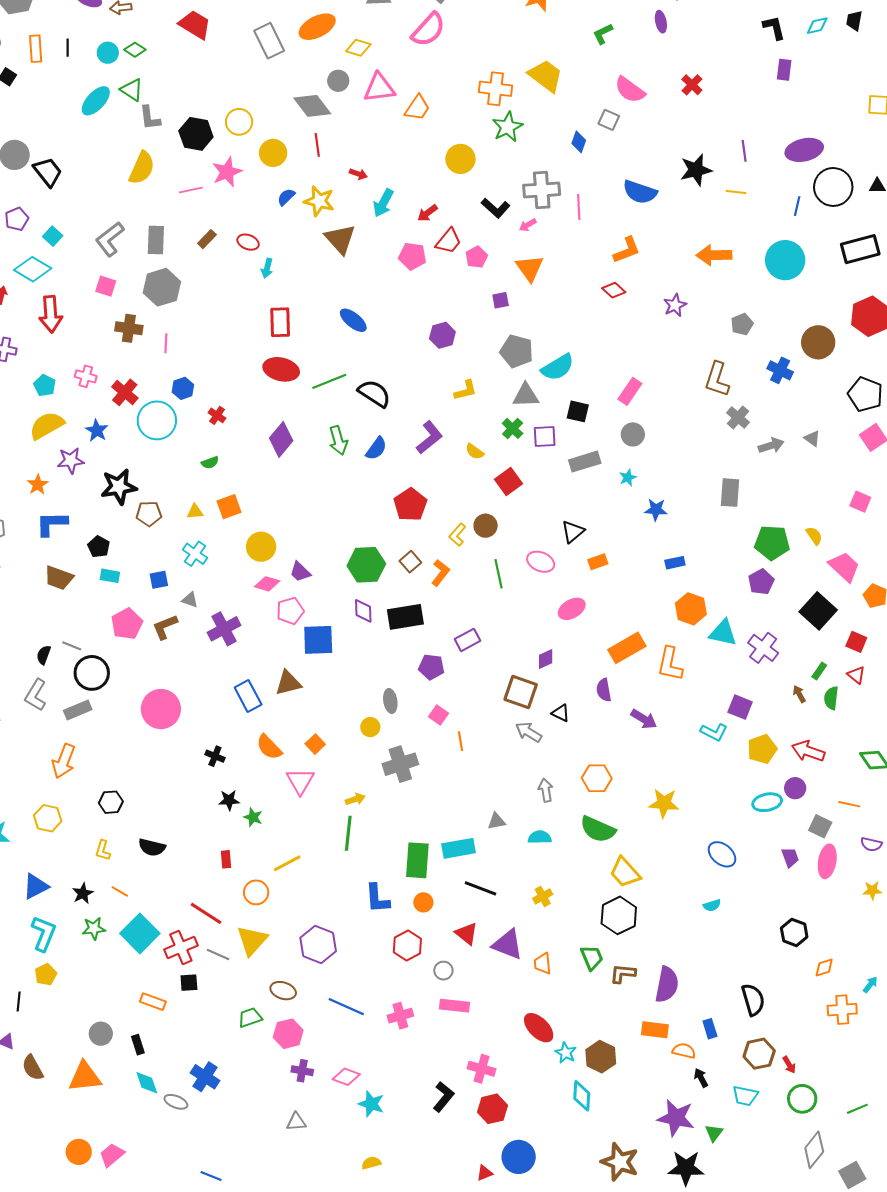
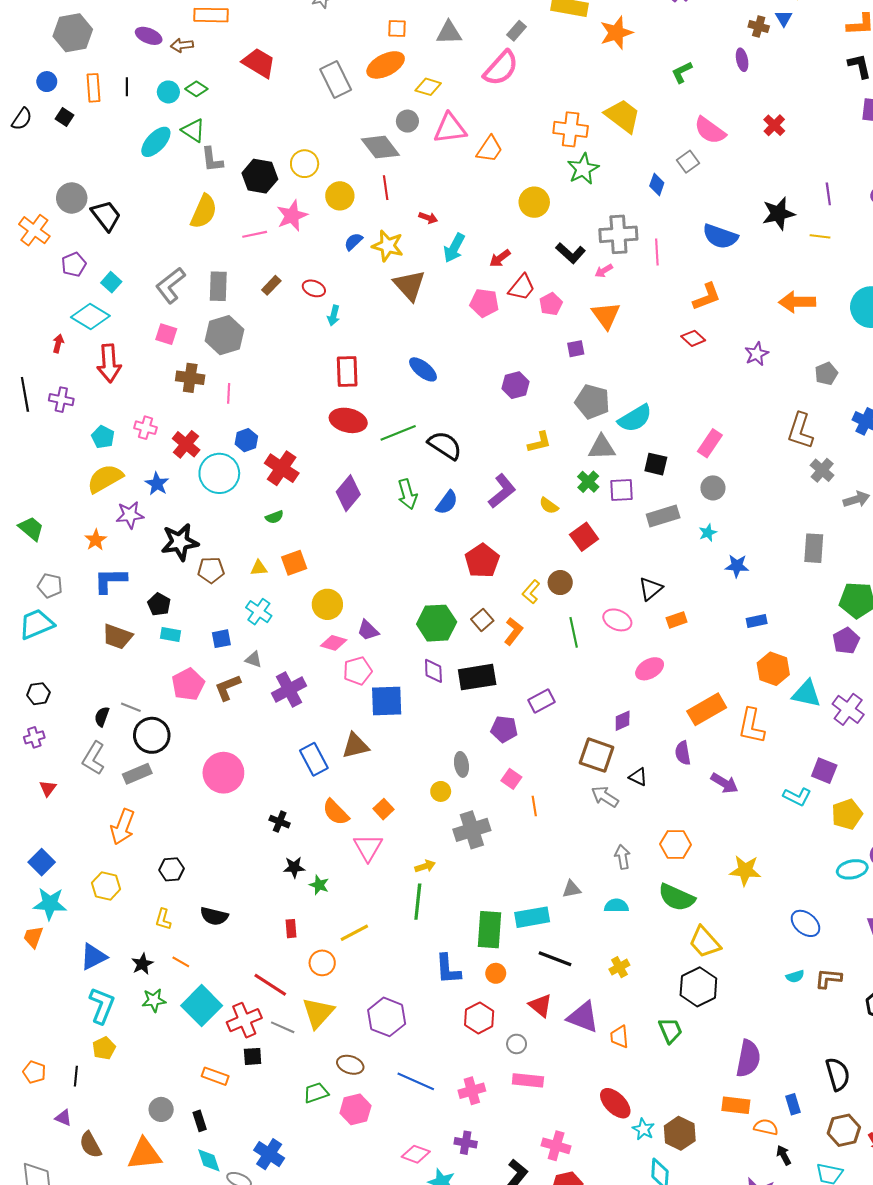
gray square: (609, 120) -> (688, 162), turned 30
red cross: (217, 415) -> (282, 468), size x1.8
brown L-shape: (623, 974) -> (828, 978), moved
purple cross: (302, 1071) -> (466, 1143), moved

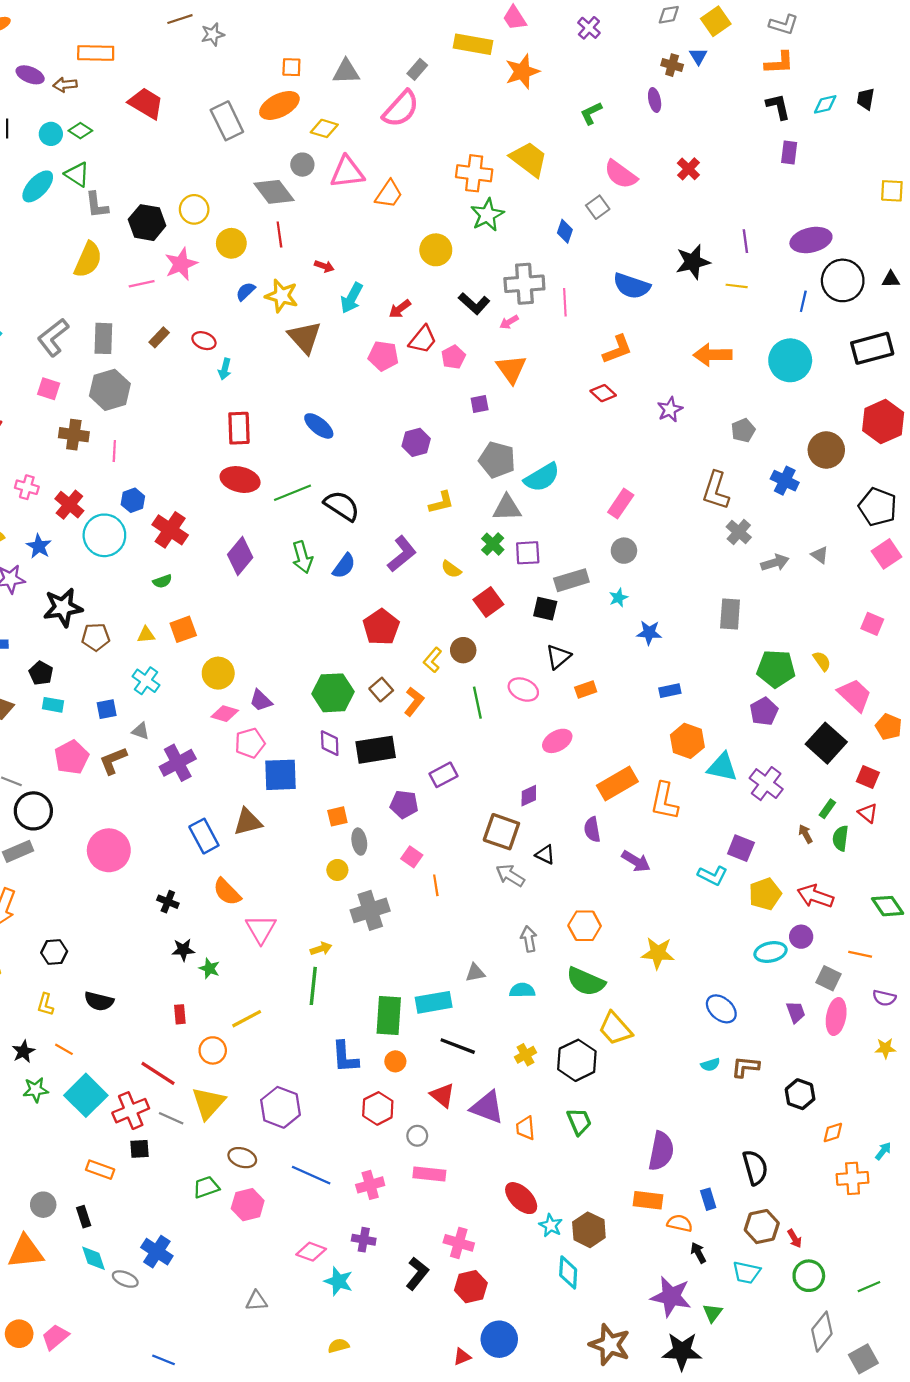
black square: (656, 464) -> (545, 609), moved
orange square: (384, 809) -> (337, 816), moved, turned 30
black hexagon: (698, 987) -> (577, 1060), moved

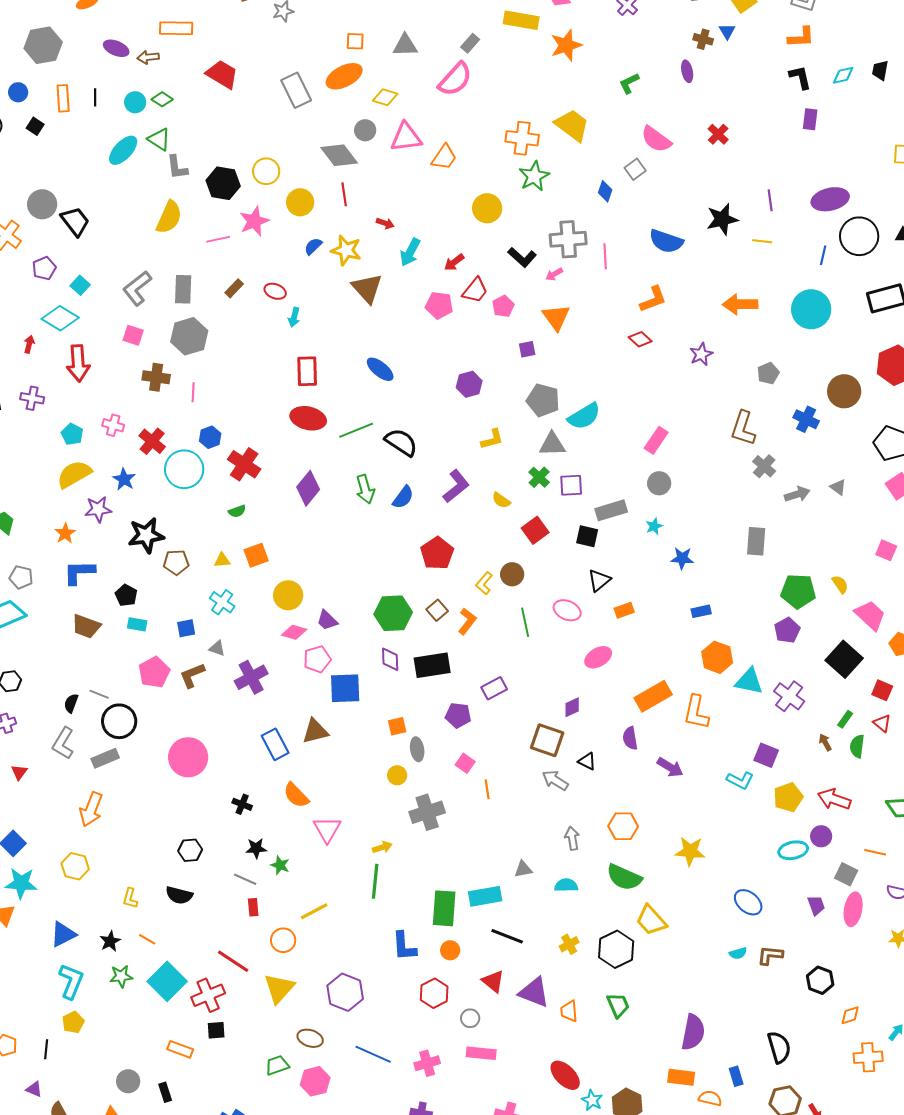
black hexagon: (54, 952) -> (190, 850), moved
gray line: (171, 1118) -> (245, 879), moved

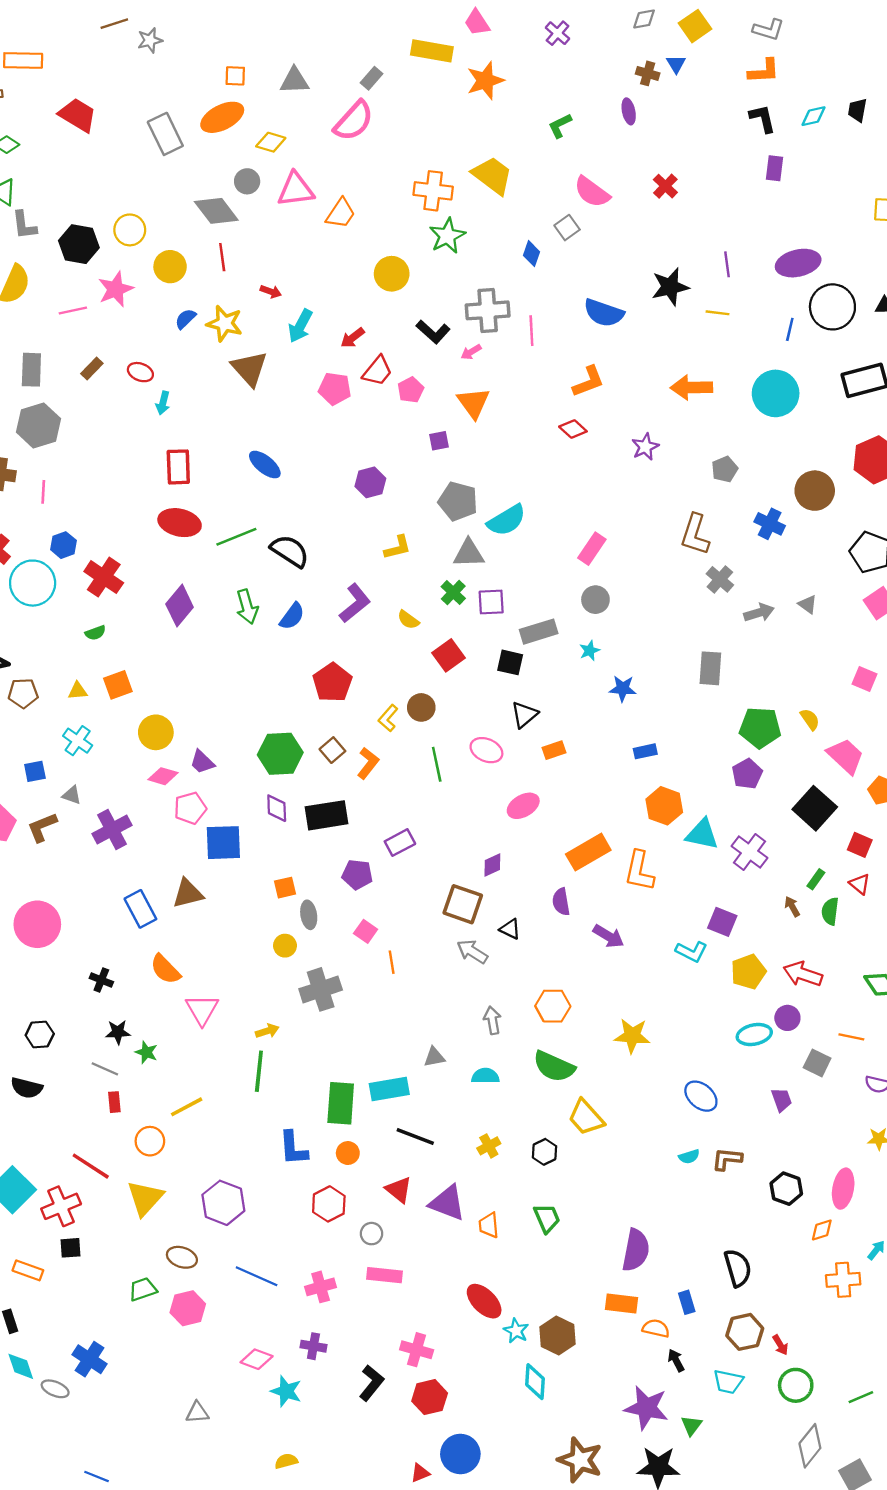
pink ellipse: (853, 909) -> (843, 1189), moved
black hexagon: (616, 949) -> (545, 1152), size x0.6

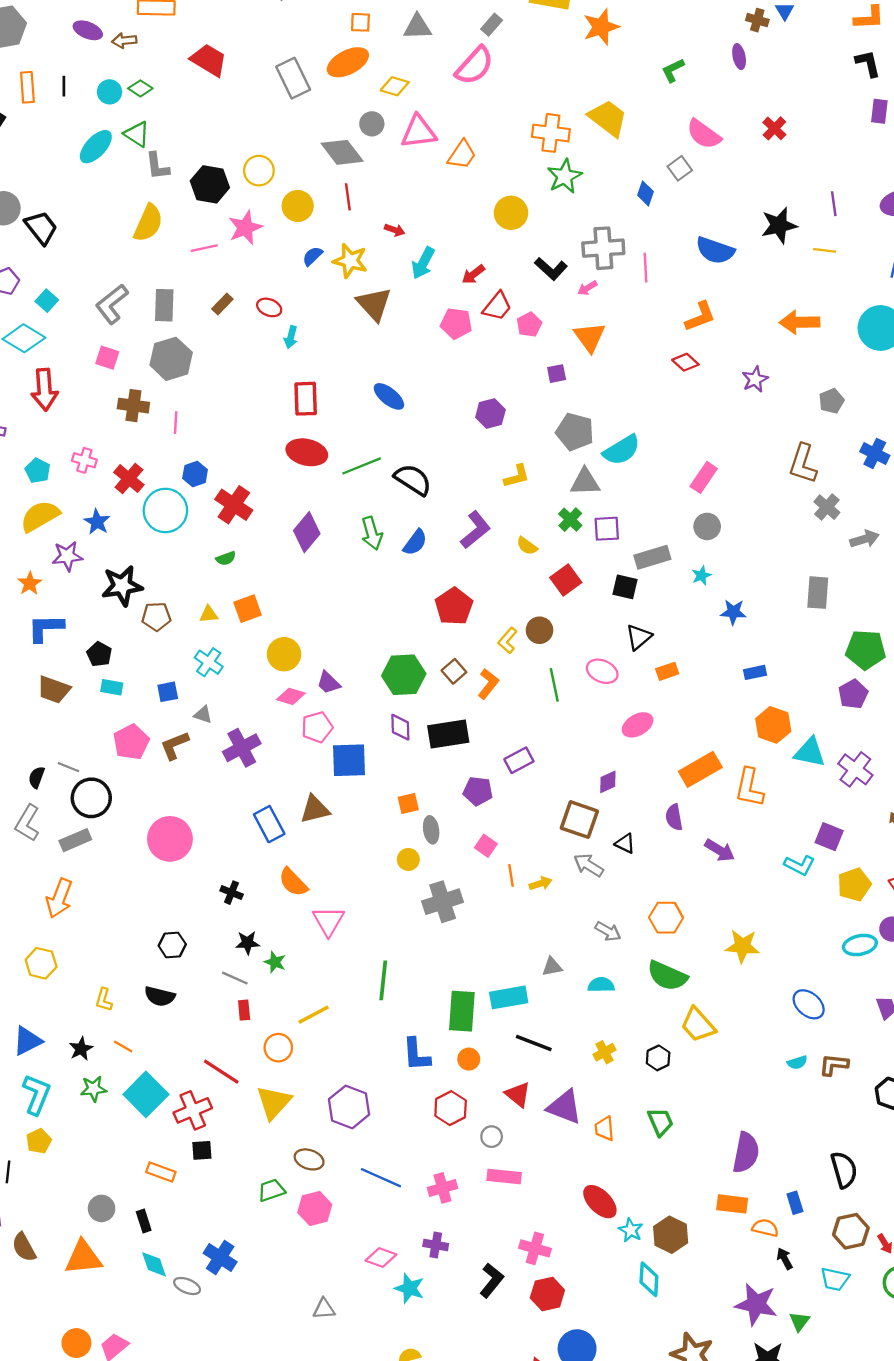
gray arrow: (492, 1020) -> (608, 931), turned 130
yellow arrow: (267, 1031) -> (541, 883), moved

